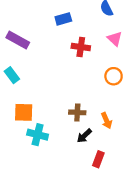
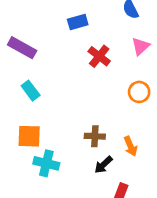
pink triangle: (115, 39) -> (141, 46), turned 35
red cross: (81, 47) -> (99, 56), turned 30
cyan rectangle: (12, 75) -> (31, 91), moved

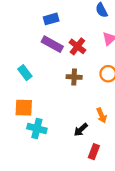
blue rectangle: (78, 22) -> (51, 19), moved
purple rectangle: (22, 48) -> (52, 44), moved
brown cross: (95, 136) -> (74, 77), moved

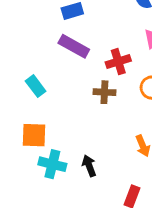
red cross: (77, 46) -> (118, 62), moved, turned 35
black arrow: (81, 130) -> (89, 166), moved, turned 112

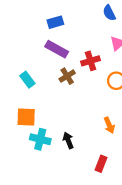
brown cross: (104, 92) -> (67, 76), moved, turned -35

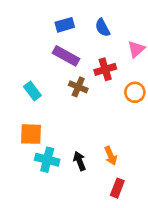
blue semicircle: (109, 13) -> (102, 28), moved
brown cross: (67, 76) -> (78, 87), turned -35
orange arrow: (109, 125) -> (111, 156), moved

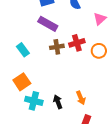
red cross: (105, 69) -> (77, 43), moved
brown cross: (78, 87) -> (57, 47), turned -32
orange square: (31, 134) -> (22, 82), turned -36

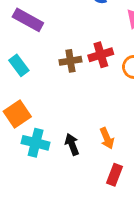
purple rectangle: (48, 24) -> (28, 20), moved

